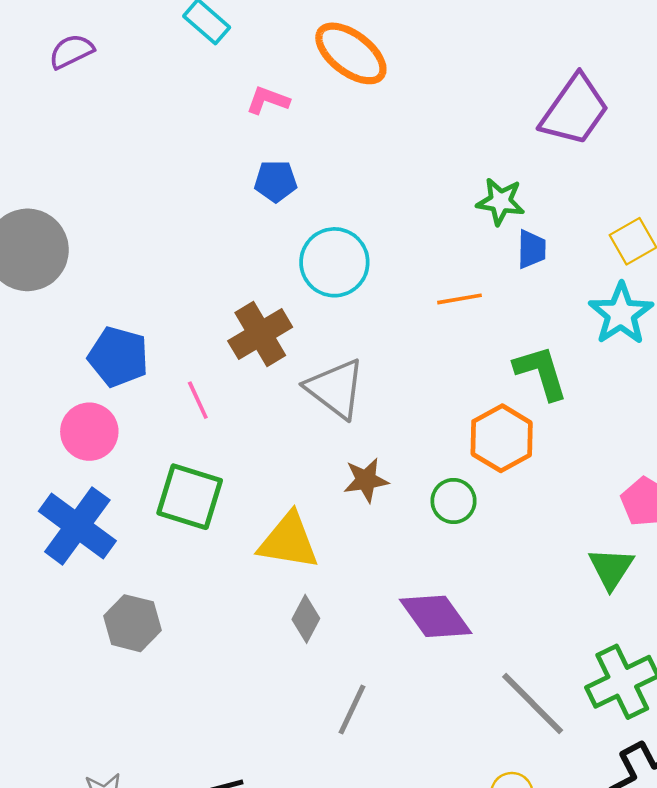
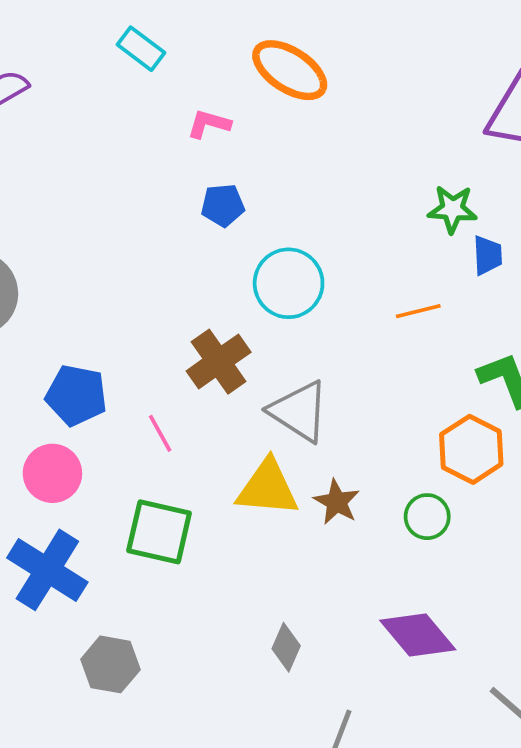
brown star: (366, 480) -> (337, 502), turned -30
yellow triangle: (289, 541) -> (267, 488), moved

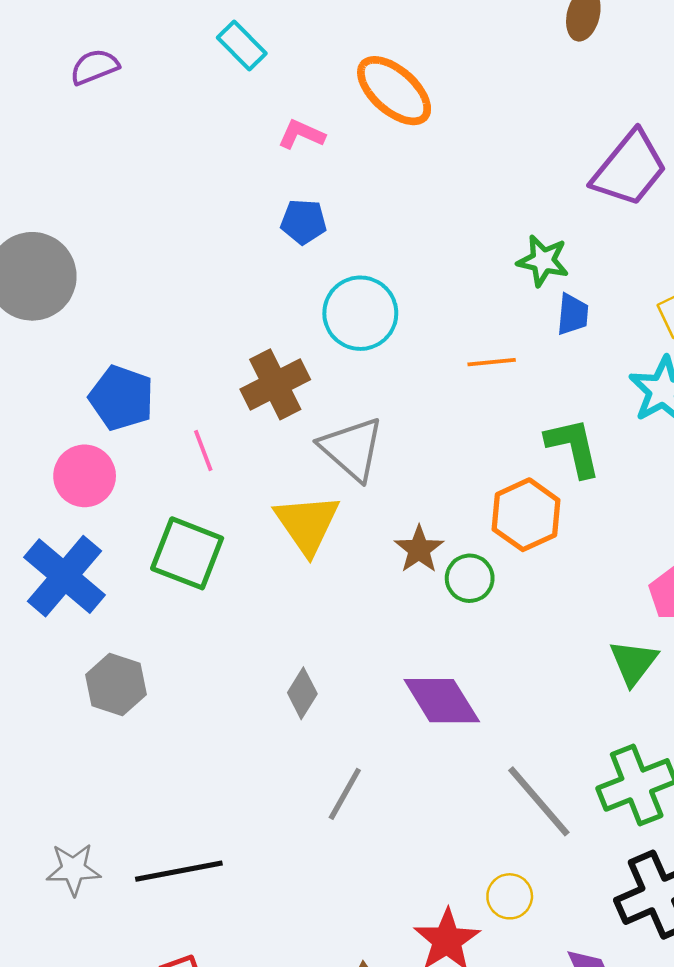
yellow triangle: (267, 488) -> (307, 524), turned 42
brown star: (337, 502) -> (419, 549), moved

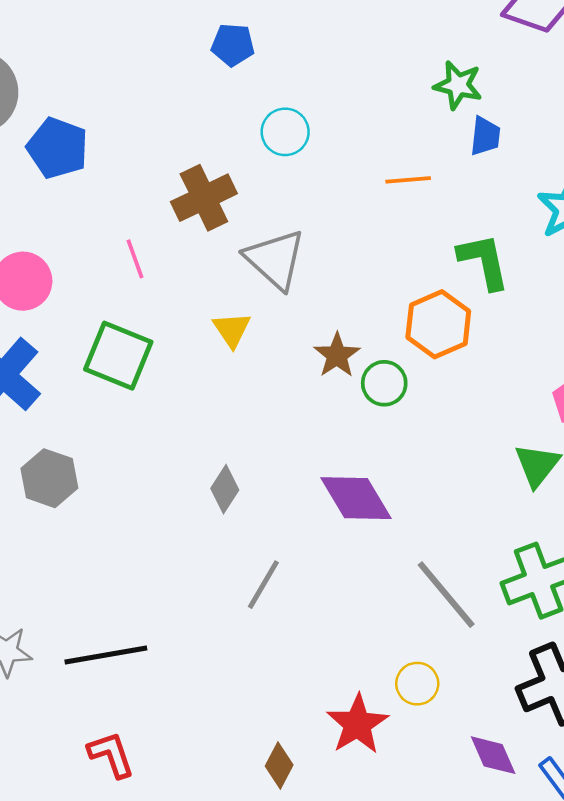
cyan circle: (360, 313) -> (285, 132), size x0.7
blue pentagon: (121, 398) -> (58, 148), moved
yellow triangle: (307, 524) -> (232, 330), size x0.6

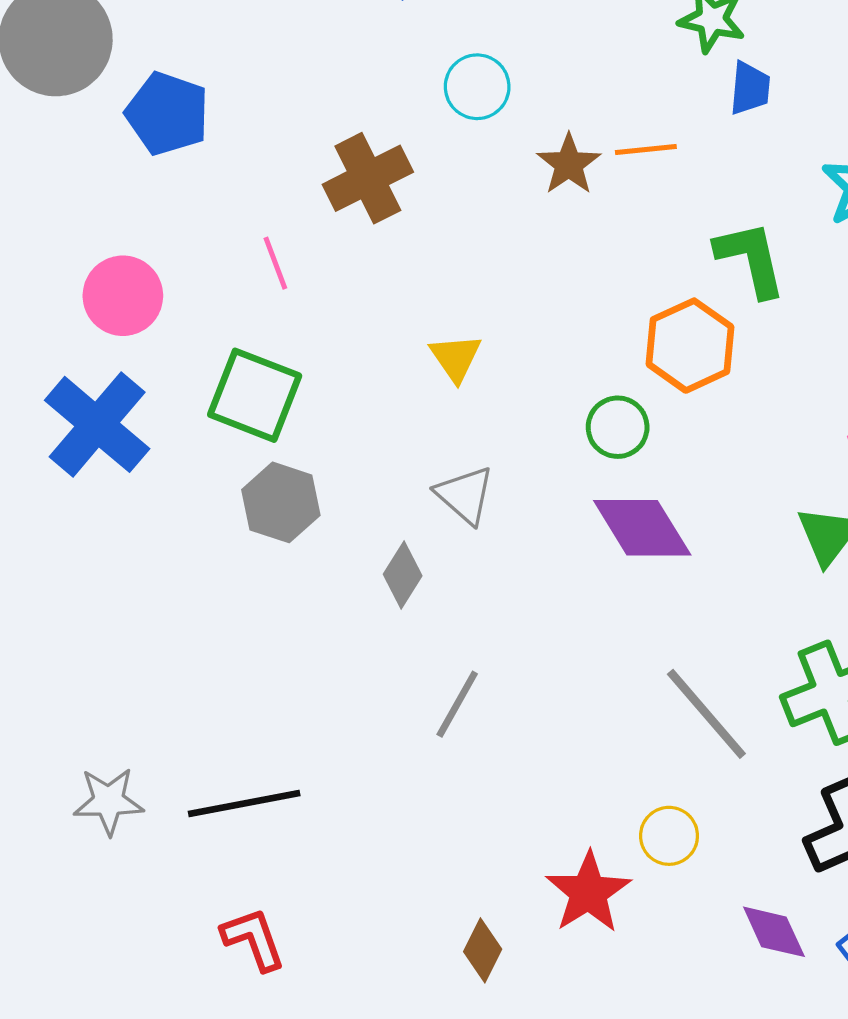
gray triangle: (275, 259) -> (465, 495), moved, size x0.7
yellow triangle: (232, 330) -> (456, 358), moved
brown star: (337, 355) -> (569, 164), moved
gray hexagon: (49, 478) -> (281, 502), moved
purple diamond: (356, 498) -> (642, 528), moved

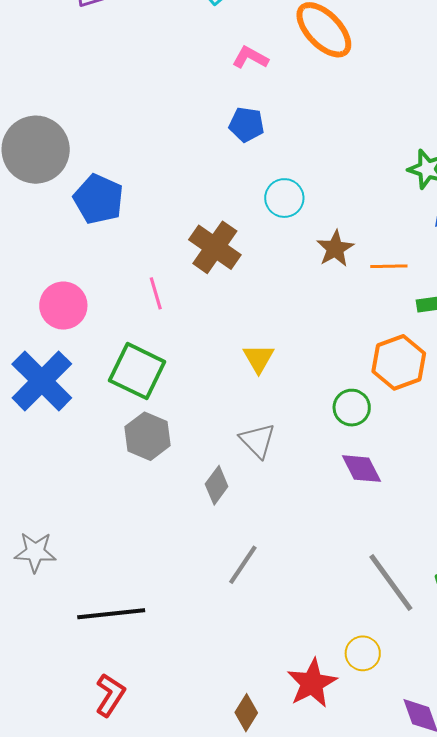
orange line: (646, 150) -> (389, 266), moved
brown cross: (368, 178) -> (215, 247), turned -33
purple diamond: (642, 528) -> (362, 469), size x0.7
gray star: (109, 801) -> (35, 552), moved
red L-shape: (253, 939) -> (110, 695), turned 48

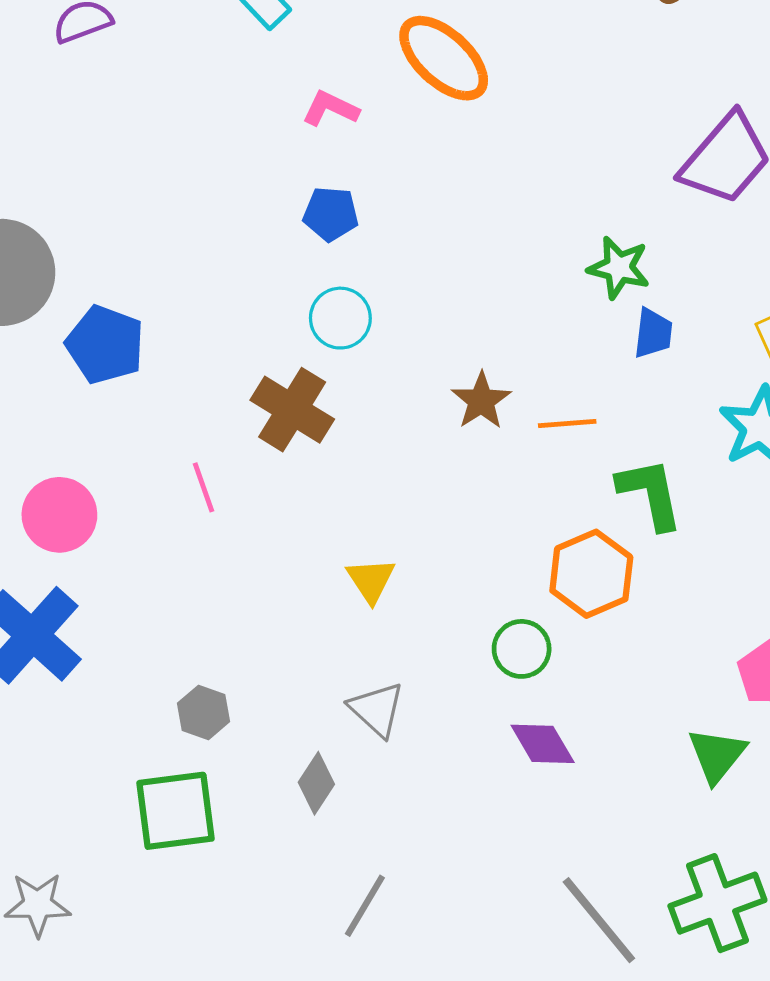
cyan circle: (284, 198) -> (340, 318), moved
green square: (137, 371) -> (176, 811), moved, turned -30
gray hexagon: (148, 436) -> (203, 712), size x0.7

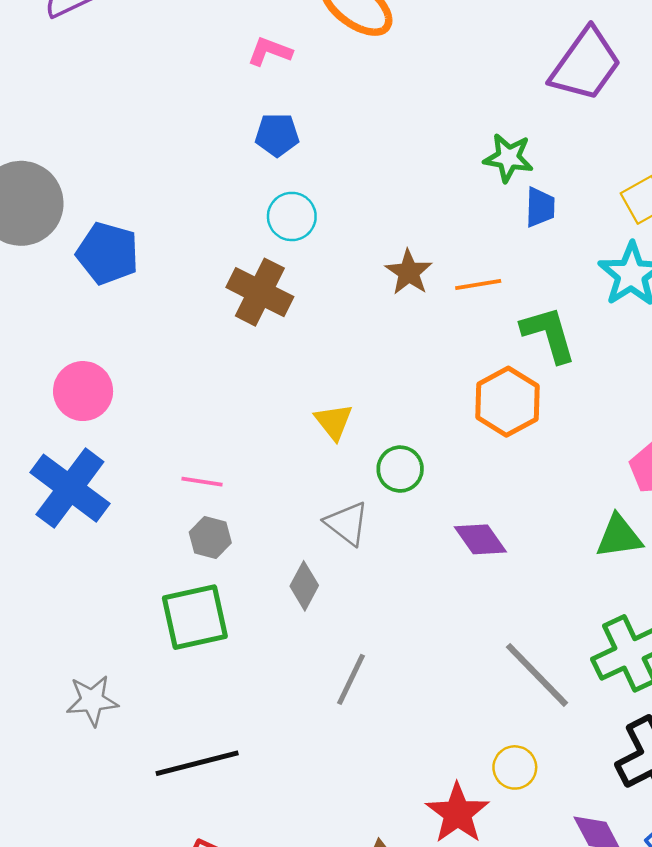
pink line: (203, 487) -> (202, 482), moved, turned -57
green circle: (522, 649) -> (400, 469), moved
green triangle: (717, 755) -> (619, 536), turned 48

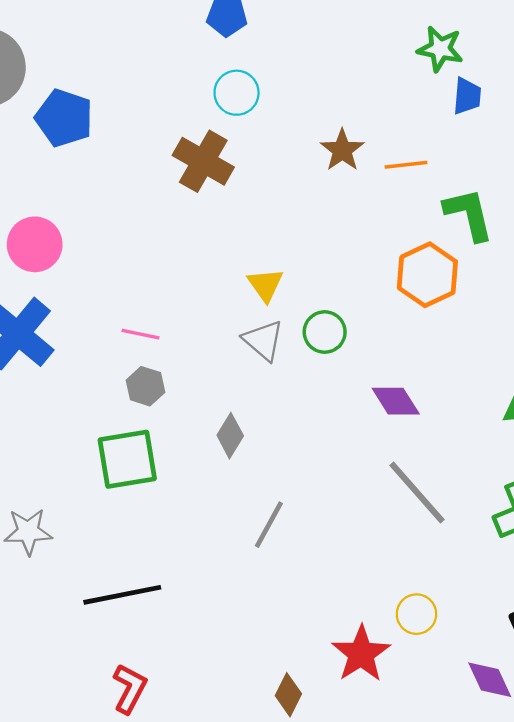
gray triangle: (347, 523) -> (263, 340), moved
gray line: (537, 675) -> (417, 493), moved

